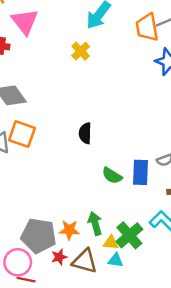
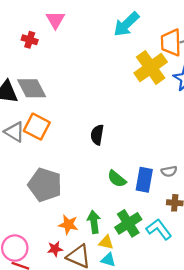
pink triangle: (25, 22) -> (55, 20), size x0.7
yellow cross: (81, 51) -> (151, 67), moved, size x1.8
green cross: (129, 235) -> (128, 223), moved
gray pentagon: (39, 236) -> (45, 185), moved

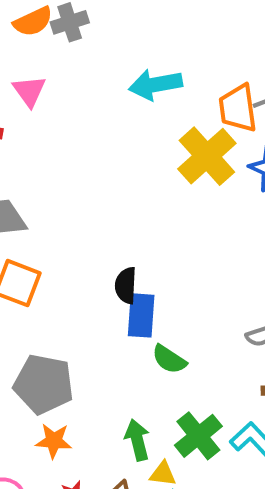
cyan arrow: (126, 24) -> (155, 85), turned 40
blue rectangle: (144, 180) -> (141, 315), moved
orange star: (68, 225) -> (54, 441), moved

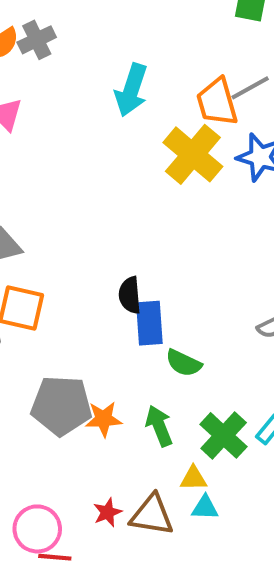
cyan arrow: (155, 85) -> (131, 90), turned -54
green arrow: (137, 440) -> (159, 426), moved
orange star: (54, 441) -> (104, 419), moved

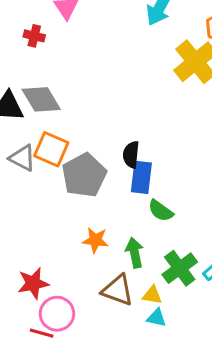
gray pentagon: (61, 405) -> (84, 175), moved, turned 30
red star: (107, 512) -> (33, 283), moved, size x1.5
brown triangle: (152, 515) -> (118, 290), moved
pink circle: (37, 529) -> (57, 314), moved

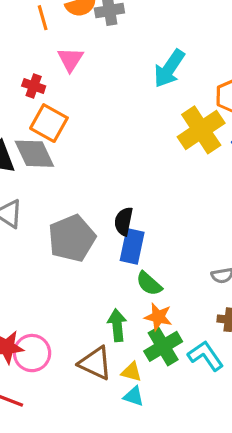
orange square: (51, 149) -> (49, 123), moved
orange star: (95, 240) -> (158, 317), moved
pink circle: (57, 314) -> (32, 353), moved

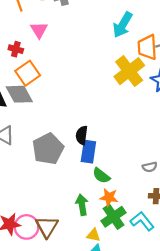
cyan arrow: (169, 68) -> (123, 25), moved
orange square: (49, 123) -> (28, 73), turned 30
brown triangle: (95, 363) -> (47, 227), moved, turned 40

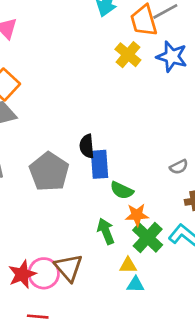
yellow cross: (129, 71) -> (128, 55), size x0.7

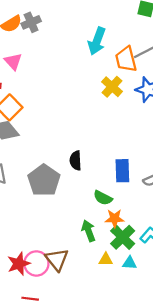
blue rectangle: (100, 164) -> (122, 171), moved
cyan triangle: (135, 285) -> (129, 263), moved

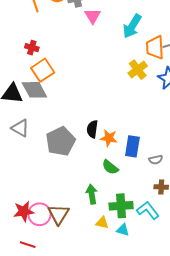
pink triangle: (13, 61) -> (93, 16), moved
orange star: (115, 218) -> (109, 138), moved
green cross: (123, 237) -> (121, 206), turned 30

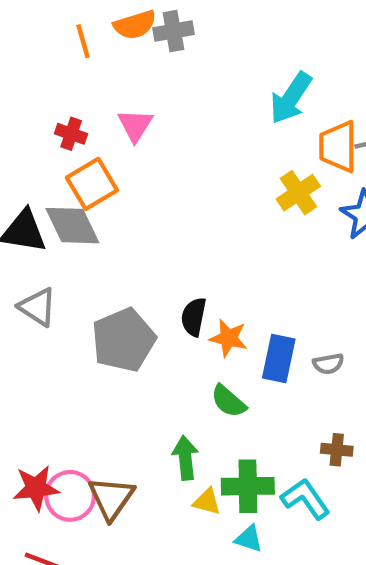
pink triangle: (93, 16) -> (135, 125), moved
gray semicircle: (156, 160) -> (328, 364), moved
yellow triangle: (102, 223) -> (207, 502), moved

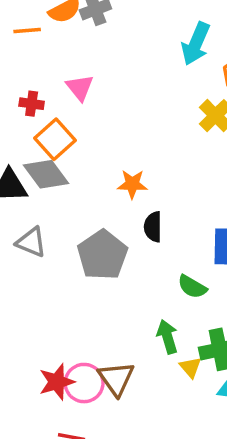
orange line: (83, 41) -> (27, 31), turned -68
orange star: (229, 338) -> (132, 184), moved
yellow triangle: (207, 502) -> (190, 367), turned 45

